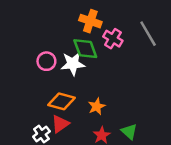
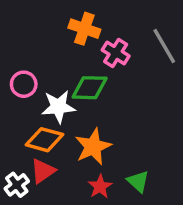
green diamond: (85, 49) -> (90, 88), moved, turned -68
white star: (73, 64) -> (58, 107), moved
orange star: (97, 106) -> (93, 147), size x1.5

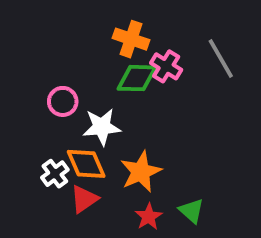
green diamond: (90, 88) -> (137, 78), moved
orange diamond: (44, 140) -> (86, 164), turned 51
white cross: (17, 185) -> (55, 174), moved

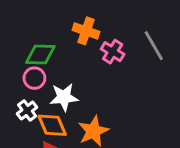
green diamond: (137, 78) -> (40, 55), moved
white cross: (55, 174) -> (27, 111), moved

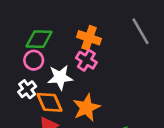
orange cross: (86, 31) -> (89, 38), moved
pink cross: (113, 52) -> (86, 60), moved

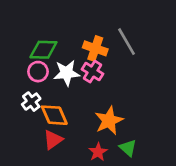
gray line: (140, 31) -> (127, 42), moved
white star: (60, 77) -> (67, 73), moved
orange star: (86, 108) -> (109, 121), moved

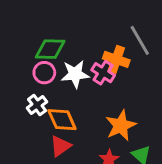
orange cross: (95, 48) -> (116, 59), moved

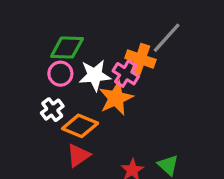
gray line: (140, 40) -> (167, 38), turned 72
orange diamond: (62, 120) -> (80, 126), turned -44
orange star: (121, 125) -> (116, 98), moved

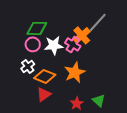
orange cross: (140, 59) -> (82, 35), turned 30
orange star: (116, 98) -> (75, 72), moved

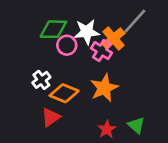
pink circle: (33, 44) -> (67, 45), moved
white star: (54, 45) -> (87, 32), moved
red triangle: (44, 94) -> (51, 117), moved

